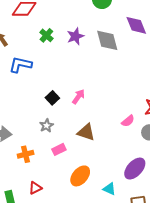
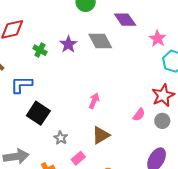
pink arrow: (78, 97) -> (94, 101), moved
black square: (52, 98) -> (38, 113), moved, size x1.6
brown triangle: (86, 132) -> (101, 135), turned -36

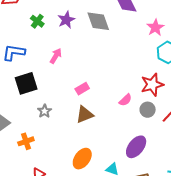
pink arrow: (94, 101) -> (56, 56), moved
black square: (38, 113) -> (26, 83), turned 30
pink rectangle: (78, 158) -> (82, 89), moved

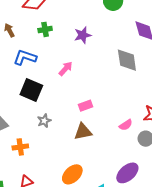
green cross: (37, 21) -> (45, 29), moved, turned 32
gray diamond: (98, 21) -> (127, 60), moved
black square: (26, 83) -> (31, 90), turned 30

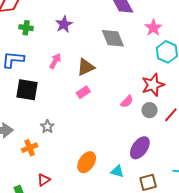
green cross: (45, 29) -> (26, 28), turned 32
gray star: (44, 121) -> (47, 127), moved
brown triangle: (83, 132) -> (86, 67), moved

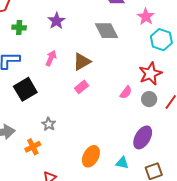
black square: (27, 90) -> (25, 89), turned -35

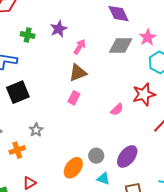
green cross: (19, 28) -> (28, 35), moved
gray diamond: (106, 31) -> (121, 46), moved, turned -70
pink arrow: (51, 58) -> (80, 47), moved
pink rectangle: (82, 87) -> (74, 98), turned -32
gray circle: (149, 99) -> (96, 156), moved

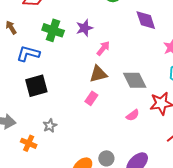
green cross: (28, 35) -> (53, 30), size x1.5
gray diamond: (121, 46) -> (135, 80), moved, turned 55
orange cross: (17, 150) -> (29, 143), turned 35

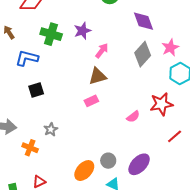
gray diamond: (135, 80) -> (143, 54), moved, turned 70
black square: (36, 86) -> (36, 90), size x0.7
pink rectangle: (91, 98) -> (91, 101), turned 32

